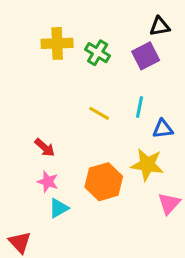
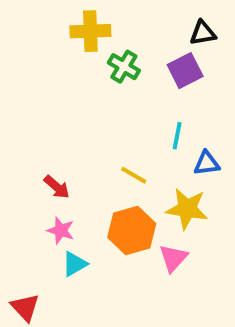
yellow cross: (57, 43) -> (90, 31), moved
yellow line: (99, 113) -> (134, 175), moved
pink triangle: (169, 203) -> (173, 258), moved

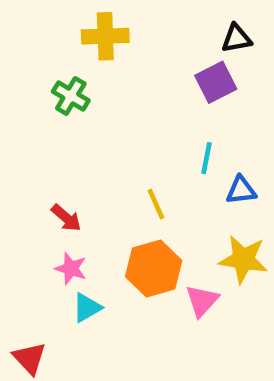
green cross: (124, 67) -> (71, 96), moved
yellow line: (134, 175) -> (156, 204), turned 36
yellow star: (187, 209) -> (243, 259), moved

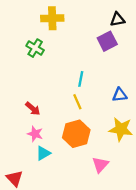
cyan line: (207, 158) -> (81, 79), moved
pink triangle: (202, 301) -> (100, 165), moved

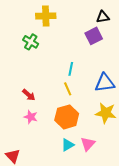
blue triangle: (120, 95) -> (105, 83), size x1.5
cyan triangle: (43, 153) -> (68, 145), moved

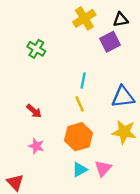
yellow cross: (46, 16) -> (84, 18), moved, turned -30
pink star: (31, 117) -> (36, 146), moved

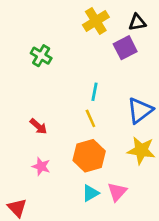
blue triangle: (123, 97) -> (140, 110), turned -30

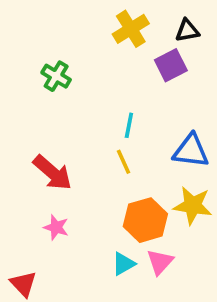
blue triangle: (140, 110) -> (191, 151), turned 44
red arrow: (38, 126) -> (52, 173), size x1.6
orange hexagon: (89, 156) -> (145, 220), moved

